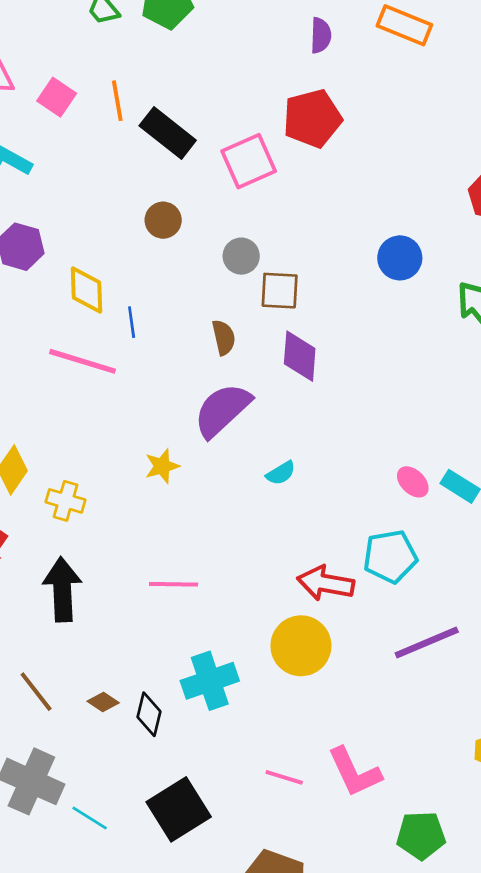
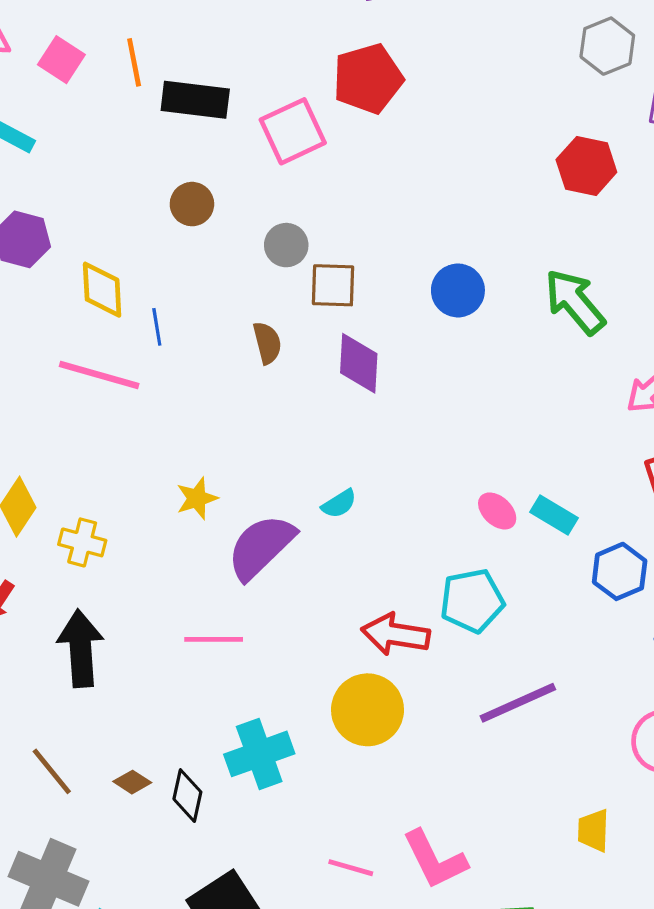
black rectangle: (168, 133) -> (195, 100), turned -30
blue circle: (400, 258) -> (458, 290), moved
purple semicircle: (222, 410) -> (261, 547), moved

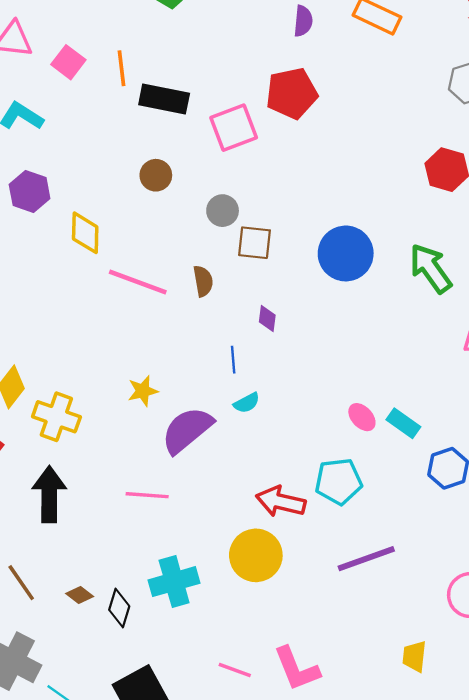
blue circle: (458, 290) -> (346, 253), size x1.4
blue line: (157, 327) -> (233, 360), moved
purple diamond: (359, 363) -> (267, 319), moved, size x0.6
pink line: (99, 375) -> (138, 282), moved
yellow cross: (82, 542) -> (56, 417), size x1.4

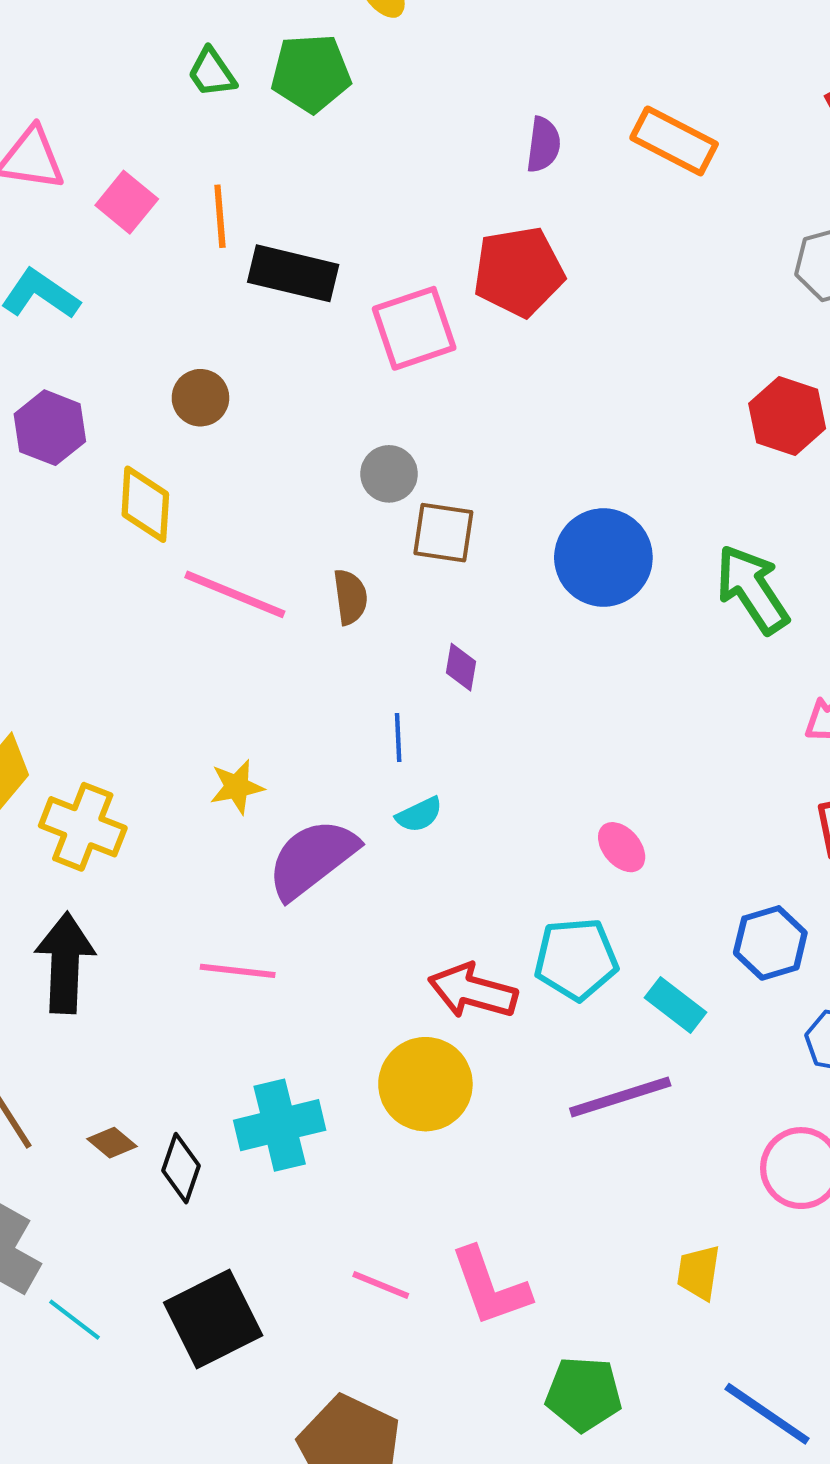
brown circle: (156, 175) -> (200, 398), moved
cyan rectangle: (403, 423) -> (675, 1005), moved

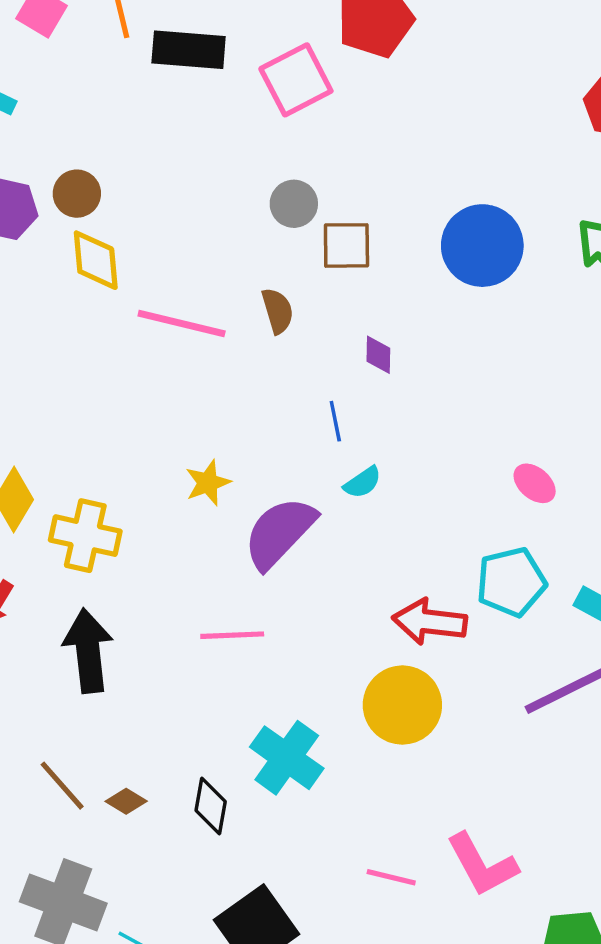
brown circle: (200, 398) -> (77, 194), moved
cyan cross: (280, 1125) -> (287, 758), turned -32
brown diamond: (112, 1143) -> (126, 801), moved

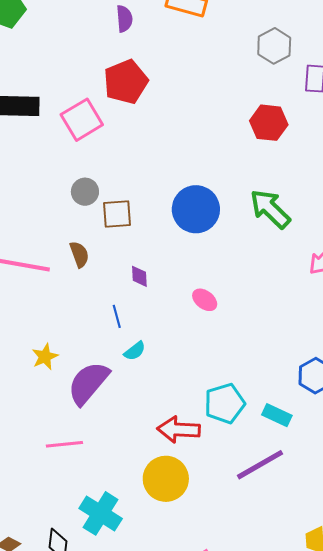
pink ellipse: (535, 483) -> (205, 300), moved

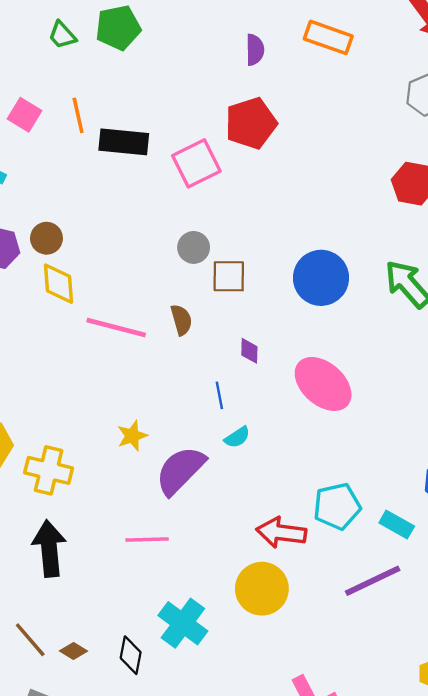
pink ellipse: (205, 300) -> (323, 384), size x2.0

